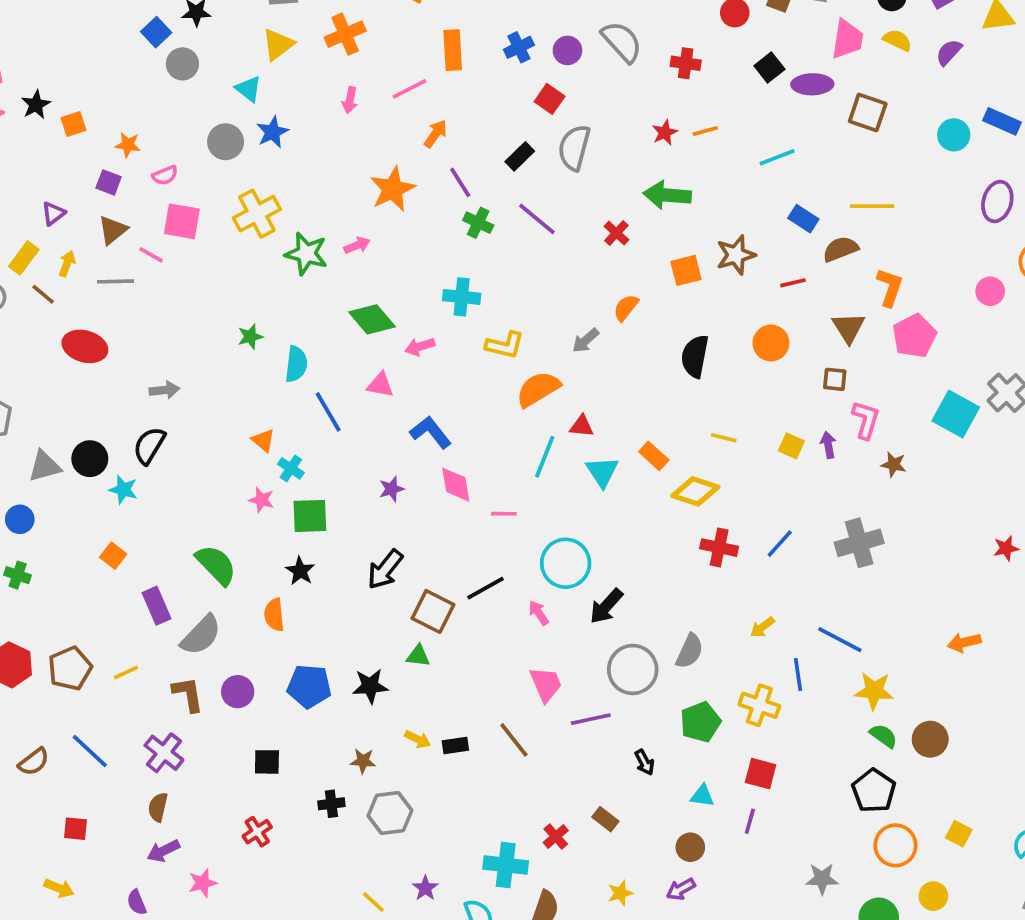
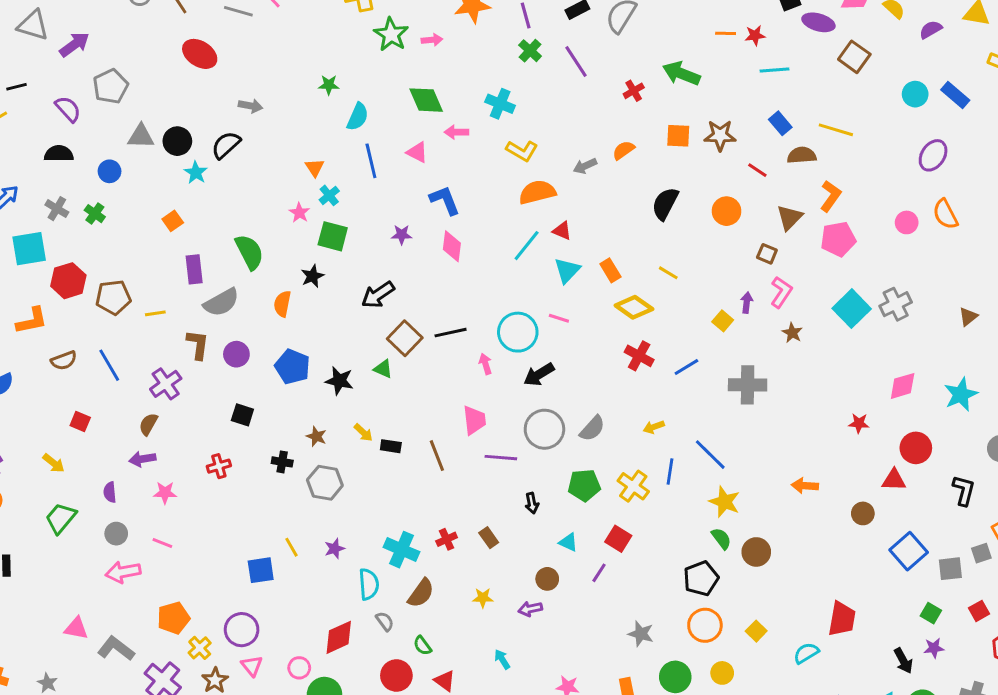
red star: (665, 133) -> (755, 35), moved
red line: (793, 283) -> (757, 170), turned 30
yellow square: (791, 446) -> (723, 321), moved
pink line: (504, 514) -> (559, 318), moved

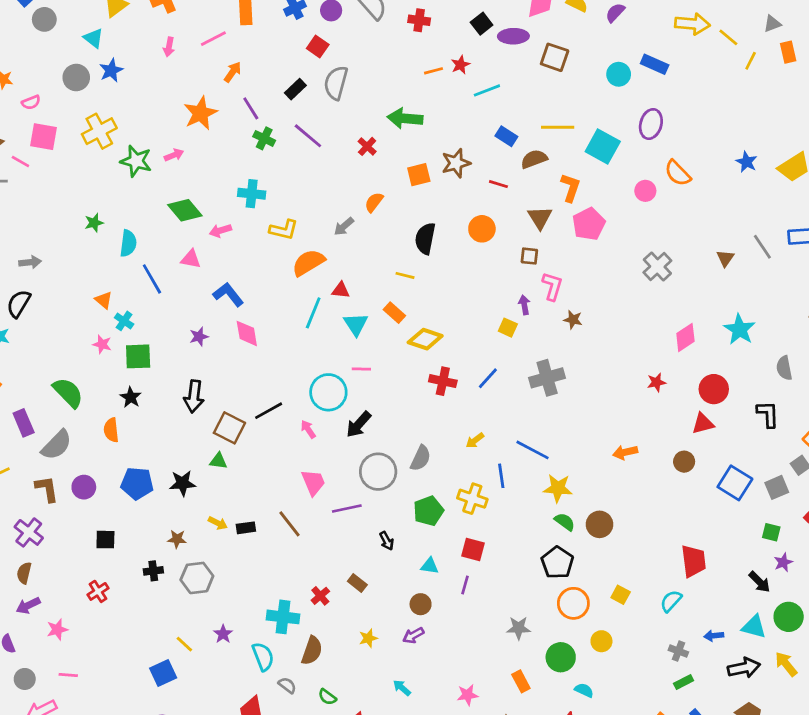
yellow line: (668, 273) -> (405, 275), moved
black arrow: (378, 295) -> (194, 396), turned -32
cyan square: (852, 309) -> (603, 146), moved

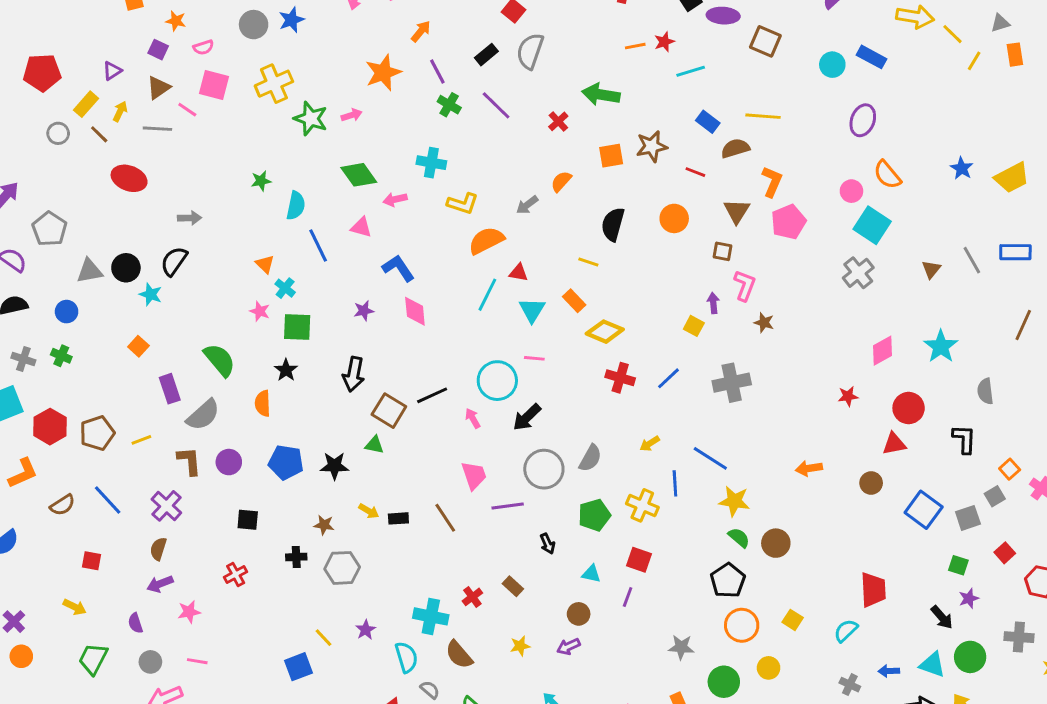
cyan square: (603, 146) -> (872, 225), moved
brown semicircle: (312, 651) -> (459, 655), turned 116

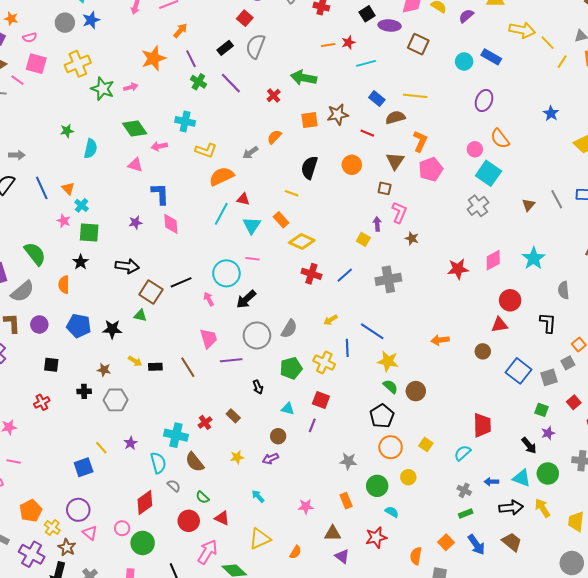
blue star: (962, 168) -> (551, 113), moved
blue line: (318, 246) -> (42, 188), moved
blue L-shape: (398, 268) -> (160, 194), turned 30
black arrow: (354, 374) -> (127, 266), turned -95
red star: (848, 396) -> (458, 269), moved, size x1.5

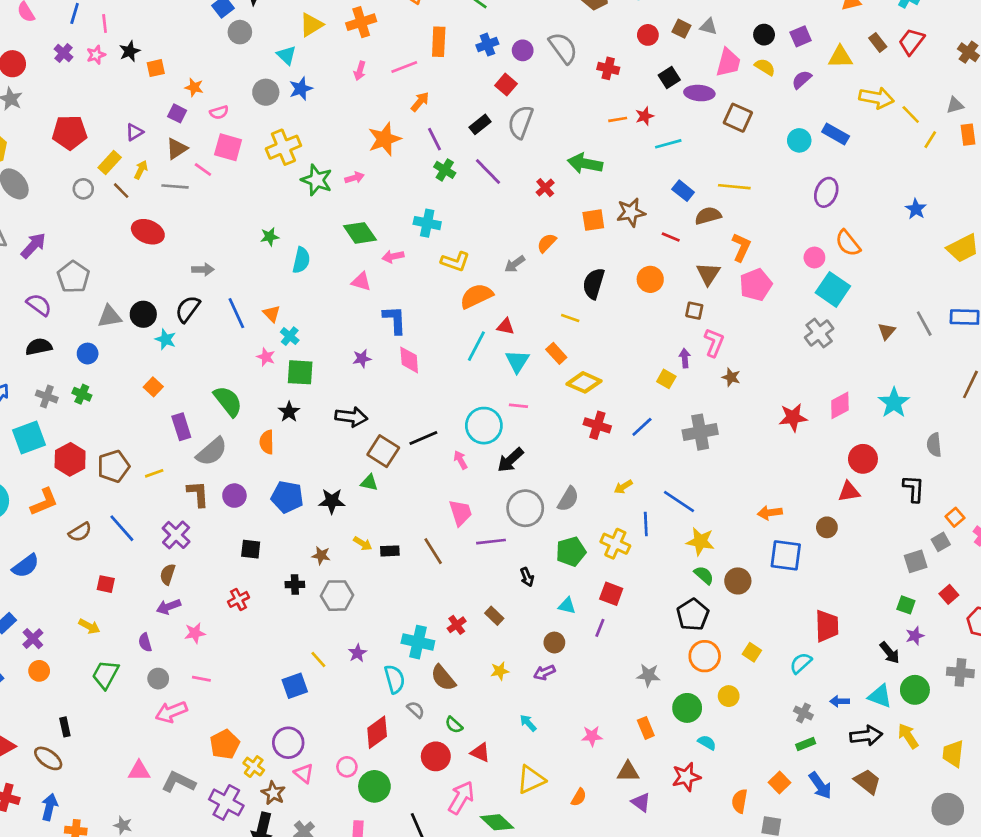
blue square: (519, 371) -> (786, 555), moved, turned -30

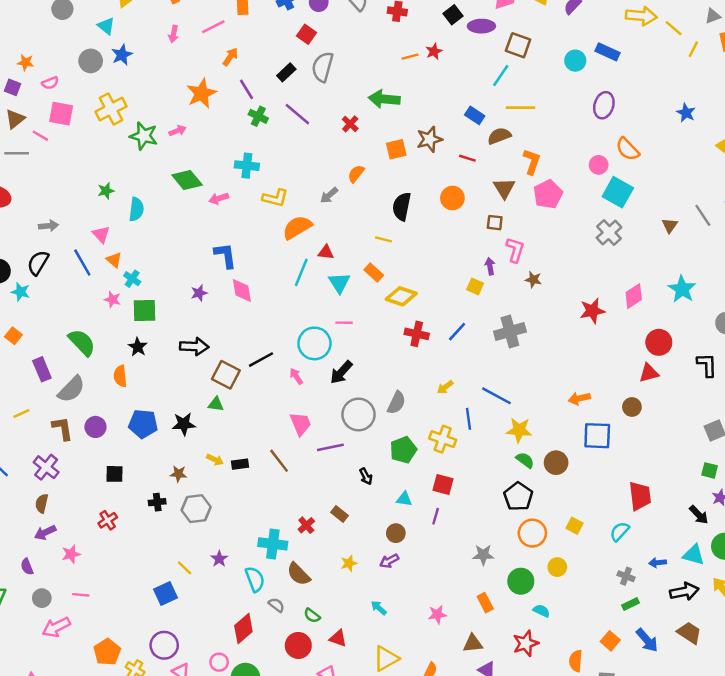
cyan line: (668, 144) -> (501, 75), moved, turned -35
pink triangle: (361, 282) -> (101, 234), moved, turned 36

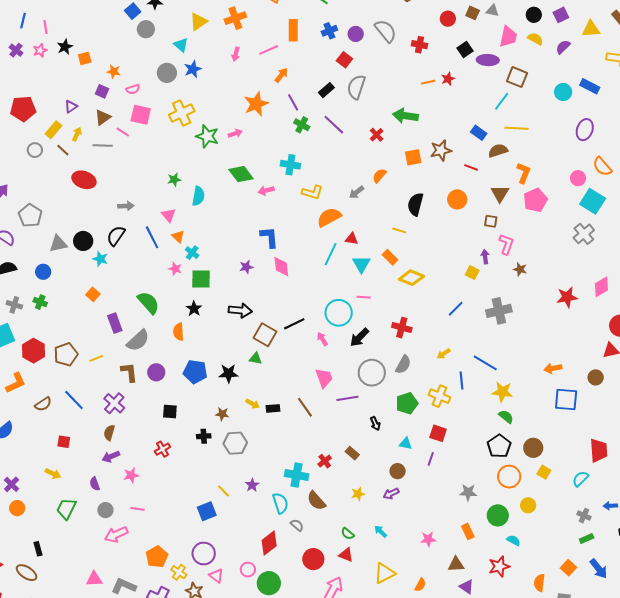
red cross: (417, 334) -> (402, 328), moved
brown circle: (556, 463) -> (533, 448), moved
green semicircle: (312, 616) -> (348, 534), moved

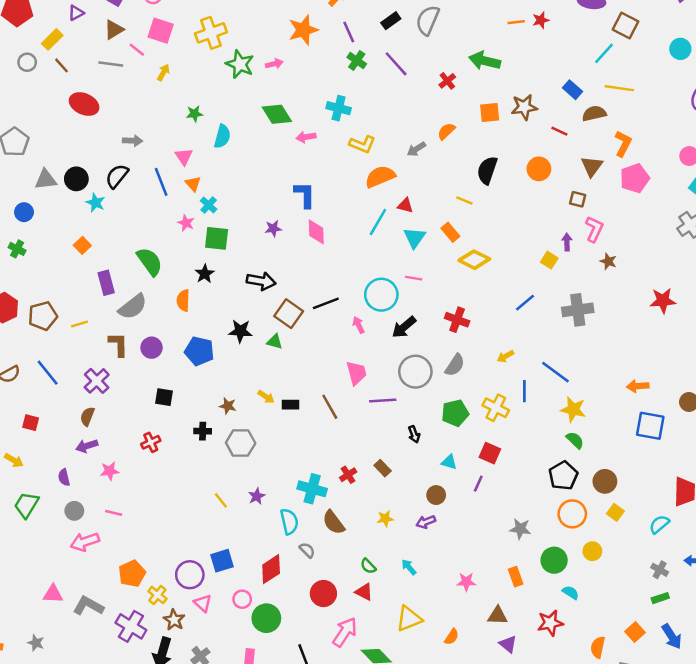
yellow arrow: (77, 134) -> (163, 72), moved
black star: (228, 373) -> (240, 331), moved
blue square: (207, 511) -> (222, 561), moved

